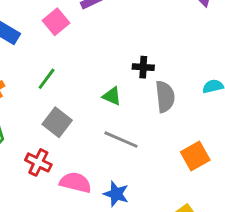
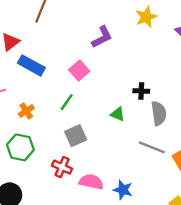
pink square: (56, 22) -> (79, 71), moved
gray square: (57, 122) -> (76, 136), turned 30
gray line: (121, 140) -> (152, 147), moved

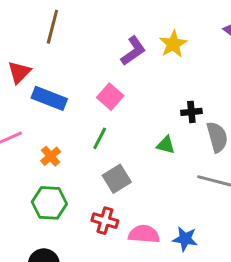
yellow star: (146, 17) -> (173, 44), moved

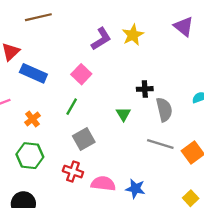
brown line: (52, 27) -> (38, 17), turned 60
green triangle: (166, 145) -> (123, 114), turned 42

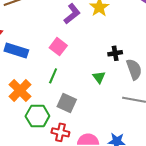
orange cross: (32, 119) -> (20, 90), size x1.6
gray square: (84, 139) -> (67, 103), turned -30
green hexagon: (30, 156) -> (37, 116), moved

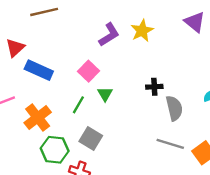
green triangle: (99, 77) -> (105, 94), moved

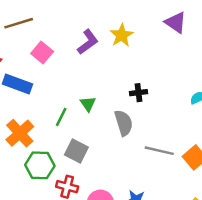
pink square: (88, 71) -> (42, 52), moved
gray semicircle: (174, 108) -> (124, 123), moved

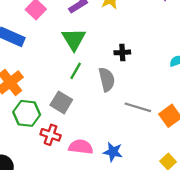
green triangle: (88, 104) -> (74, 39), moved, size x1.6
green line: (61, 117) -> (76, 71), moved

